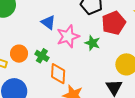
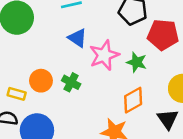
red pentagon: (114, 23) -> (163, 35), turned 30
orange diamond: (58, 74) -> (133, 100), moved, turned 60

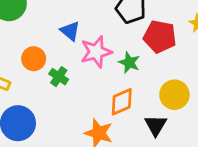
orange circle: (41, 81) -> (34, 59), moved

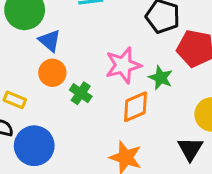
blue triangle: (70, 31) -> (50, 41), moved
orange diamond: (122, 102) -> (135, 107), moved

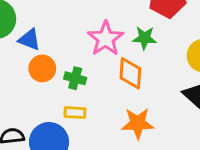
yellow rectangle: (15, 100) -> (75, 113), moved
orange diamond: (135, 107) -> (130, 73), turned -44

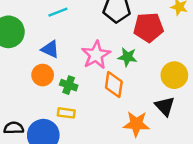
blue triangle: (29, 40) -> (50, 49), moved
orange star: (138, 123) -> (136, 124), moved

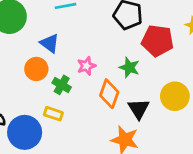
pink star: (96, 55) -> (86, 66), moved, size x0.6
black triangle: (165, 106) -> (139, 109), moved

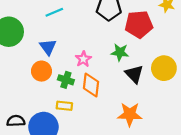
blue triangle: (50, 43) -> (48, 47), turned 30
orange diamond: (109, 94) -> (91, 85), moved
black triangle: (139, 109) -> (134, 74), moved

